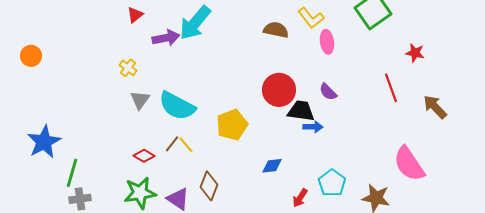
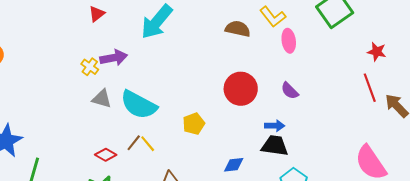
purple arrow: (166, 38) -> (114, 58), moved
red line: (391, 88) -> (370, 88), moved
gray triangle: (140, 100) -> (102, 99), turned -50
black trapezoid: (301, 111) -> (275, 146), moved
yellow pentagon: (232, 125) -> (194, 124), size x0.7

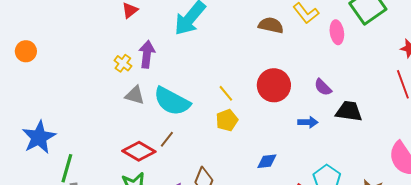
pink ellipse: (289, 41) -> (337, 32), moved
purple arrow: (114, 58) -> (147, 54), turned -72
yellow line: (148, 144) -> (226, 93), moved
black trapezoid: (275, 146) -> (349, 111), moved
red diamond: (106, 155) -> (139, 151), size x1.5

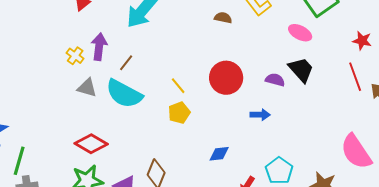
brown semicircle: (271, 25) -> (223, 18), size x0.7
pink ellipse: (337, 32) -> (300, 33), moved, turned -55
purple semicircle: (323, 87) -> (275, 80), turned 150
black trapezoid: (349, 111) -> (301, 70), moved, turned 40
brown line: (167, 139) -> (126, 63), moved

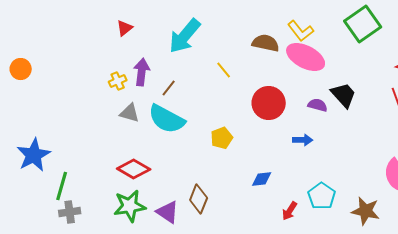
brown semicircle: (223, 18) -> (266, 43), size x1.5
pink ellipse: (300, 33) -> (306, 57), moved, size x1.6
yellow cross: (75, 56) -> (118, 81), turned 30
yellow line: (178, 86) -> (224, 70), moved

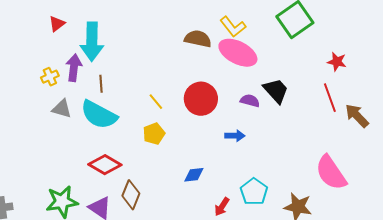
cyan arrow: (185, 36) -> (92, 42), moved, turned -39
yellow line: (224, 70) -> (156, 102), moved
brown line: (169, 88) -> (101, 84), turned -42
red diamond: (134, 169) -> (105, 165), moved

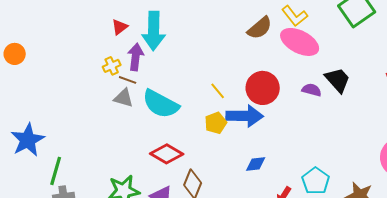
red triangle: (57, 24) -> (120, 27), moved
brown semicircle: (198, 39) -> (260, 28), turned 128
brown line: (101, 84) -> (128, 80), moved, turned -66
blue arrow: (235, 136) -> (245, 116), moved, size x1.8

